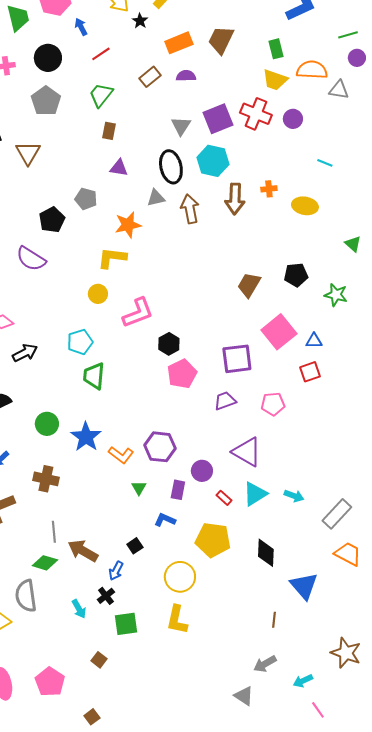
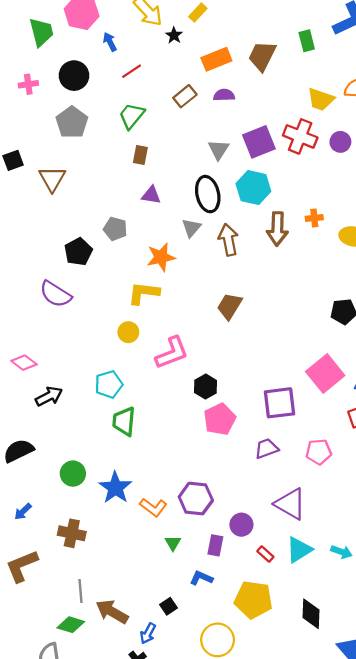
green rectangle: (276, 49) -> (307, 41), moved
gray triangle: (156, 198) -> (191, 228), turned -36
brown trapezoid: (249, 285) -> (229, 306), moved

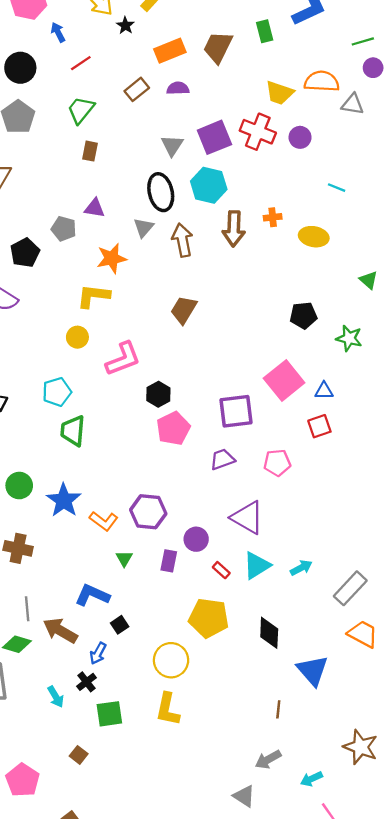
purple triangle: (151, 195) -> (95, 208), moved
cyan arrow: (341, 552) -> (301, 568), turned -48
blue L-shape: (201, 578) -> (92, 595), moved, size x1.4

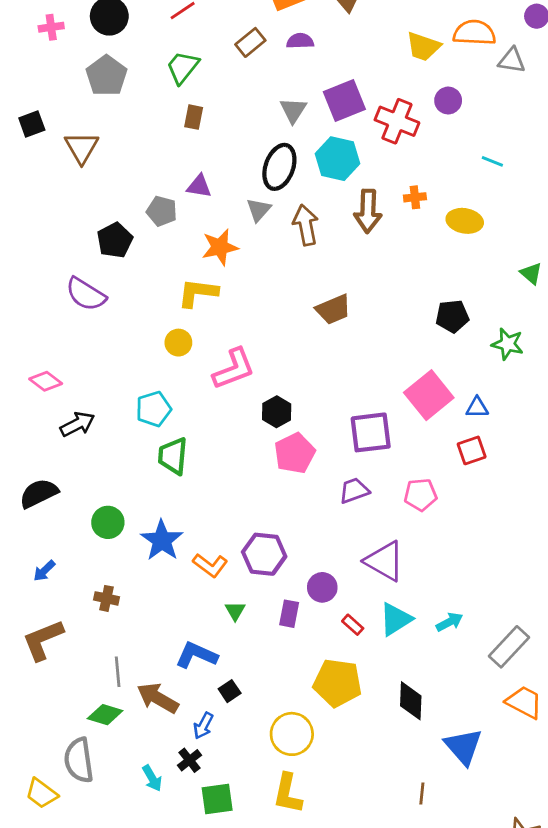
red cross: (258, 132) -> (397, 121), moved
black ellipse: (161, 192) -> (279, 167), turned 33
brown trapezoid: (184, 310) -> (333, 309), moved, turned -144
brown cross: (18, 548) -> (106, 598), size x0.7

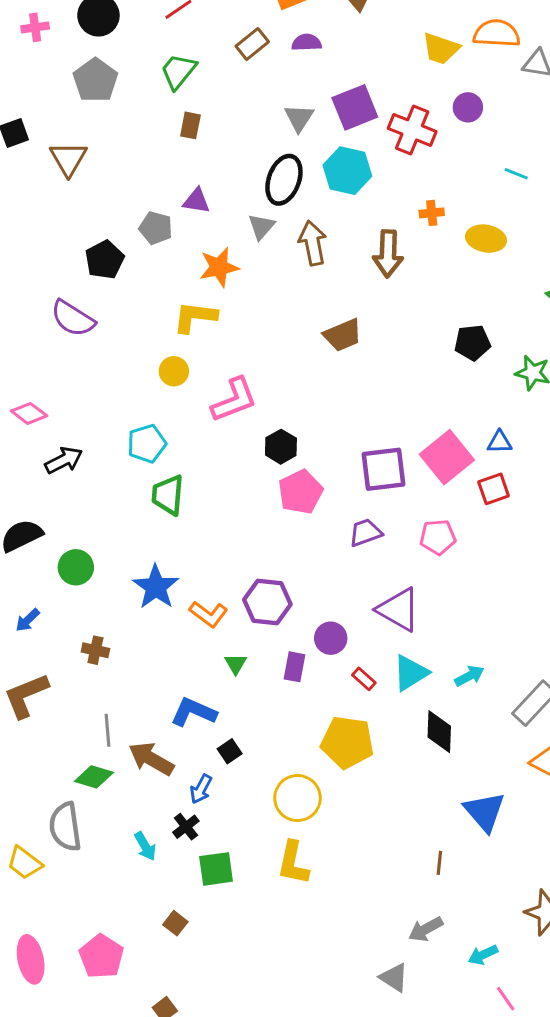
brown arrow: (368, 211) -> (388, 254), moved
pink square: (429, 395) -> (447, 457), moved
green circle: (108, 522) -> (76, 567), moved
black diamond: (411, 701) -> (439, 732), moved

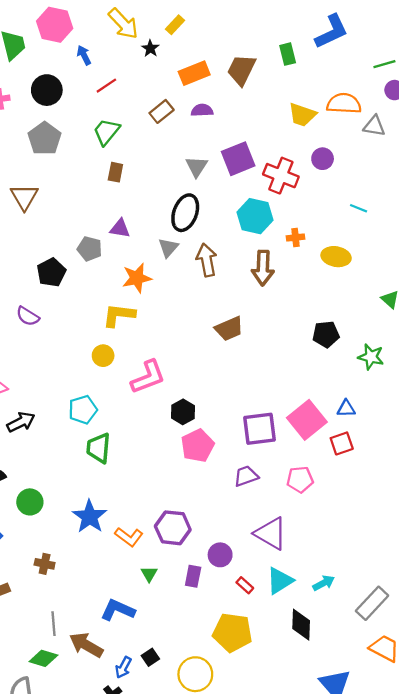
cyan hexagon: (347, 171) -> (255, 216), moved
purple semicircle: (73, 318) -> (28, 316), size x0.7
black square: (230, 751) -> (150, 657), moved

